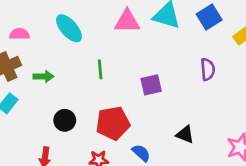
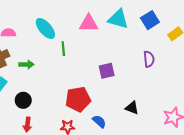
green line: (100, 69) -> (63, 49), moved
black circle: (65, 120) -> (23, 100), moved

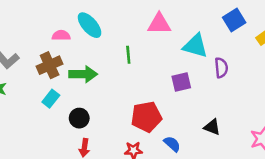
cyan triangle: (118, 19) -> (195, 46), moved
cyan ellipse: (45, 29) -> (90, 25), moved
purple semicircle: (149, 59) -> (221, 68), moved
green arrow: (26, 64) -> (83, 74), size x1.5

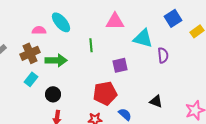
purple square: (181, 82) -> (120, 65), moved

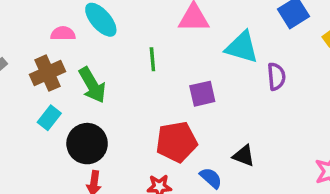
green arrow: (56, 60) -> (92, 85), turned 60
black circle: (53, 94) -> (87, 144), size x1.5
black triangle: (156, 101) -> (244, 156), moved

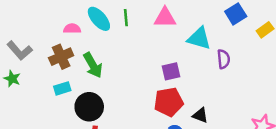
green line: (152, 59) -> (126, 18), moved
cyan rectangle: (49, 118) -> (62, 88), turned 35
red pentagon: (177, 142) -> (169, 102), moved

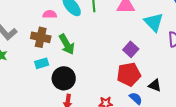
cyan triangle: (199, 38) -> (154, 22), turned 30
brown cross: (61, 57) -> (41, 37), turned 36
purple square: (171, 71) -> (131, 49), turned -35

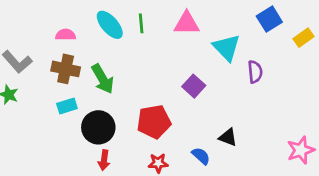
pink semicircle: (50, 14) -> (66, 35), moved
red pentagon: (129, 74) -> (154, 122), moved

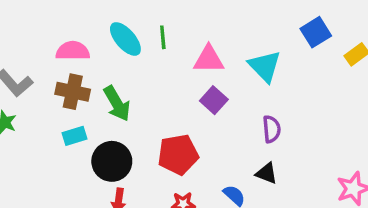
pink triangle: (187, 23) -> (209, 59), moved
pink semicircle: (66, 35) -> (73, 51), size x1.4
purple semicircle: (255, 72) -> (272, 129), moved
purple square: (194, 86) -> (214, 100), moved

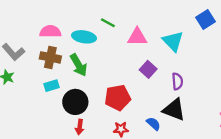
green line: (163, 37) -> (108, 23), turned -56
cyan ellipse: (125, 39) -> (84, 37), moved, turned -40
purple square: (214, 100) -> (148, 69), moved
black triangle: (266, 173) -> (174, 110), size x1.6

